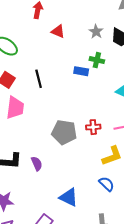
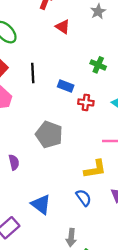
gray star: (96, 32) -> (98, 11), moved
blue rectangle: (81, 71) -> (66, 86), moved
red cross: (93, 127) -> (86, 102), moved

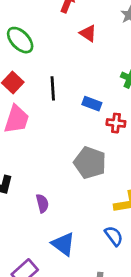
gray pentagon: (49, 135) -> (90, 163), moved
purple semicircle: (14, 162) -> (42, 203), moved

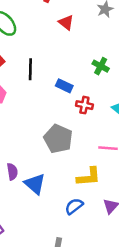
blue semicircle: (114, 236) -> (74, 206), turned -96
blue triangle: (63, 244) -> (35, 184), moved

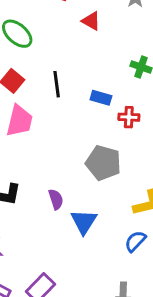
purple semicircle: (12, 172) -> (56, 199), moved
blue triangle: (35, 184) -> (84, 222), turned 30

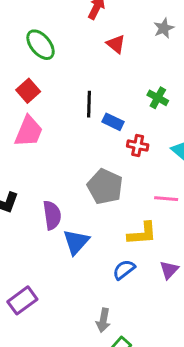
black line: (57, 84) -> (89, 104), moved
purple semicircle: (56, 199) -> (52, 215), size x1.4

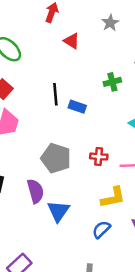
green cross: (158, 98) -> (112, 82), turned -36
red cross: (138, 146) -> (99, 157), moved
gray pentagon: (105, 187) -> (56, 158), moved

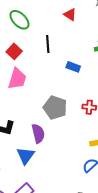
black line: (55, 94) -> (48, 44), moved
blue triangle: (58, 211) -> (26, 156), moved

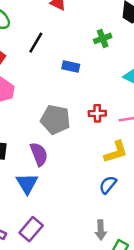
black line: (48, 44) -> (36, 43), turned 42

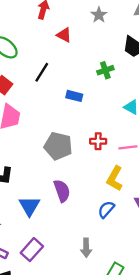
yellow L-shape: (116, 152) -> (115, 178), turned 135
purple semicircle: (39, 154) -> (62, 191), moved
gray arrow: (101, 230) -> (86, 248), moved

